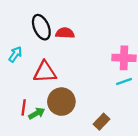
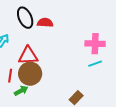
brown circle: (61, 102) -> (30, 74), moved
red line: (24, 107) -> (10, 76), moved

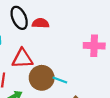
cyan line: (95, 64) -> (60, 80), moved, turned 40
brown circle: (30, 74) -> (42, 78), moved

